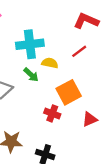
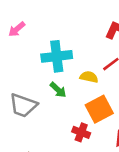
yellow semicircle: (50, 63) -> (89, 77), moved

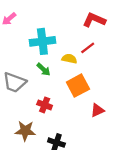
red cross: (81, 132) -> (45, 105), moved

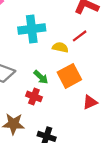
green arrow: (44, 69) -> (41, 77), moved

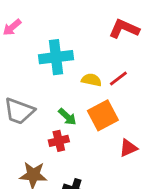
red line: (80, 36) -> (118, 78), moved
red cross: (34, 96) -> (59, 141), turned -35

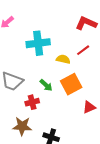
red line: (118, 78) -> (83, 50), moved
red cross: (59, 141) -> (32, 102), moved

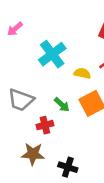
cyan cross: (38, 43) -> (52, 54), turned -30

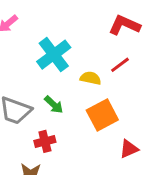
green arrow: (62, 105) -> (54, 105), moved

